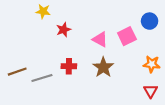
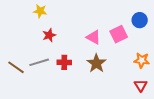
red star: (63, 30) -> (49, 35), moved
brown line: (17, 72) -> (16, 67), turned 54
gray line: (42, 78) -> (39, 62), moved

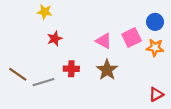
orange star: (142, 60) -> (155, 48), moved
gray line: (39, 62) -> (43, 82), moved
red triangle: (141, 85) -> (156, 94), turned 32

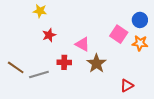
pink square: (132, 37) -> (119, 34), turned -30
pink triangle: (104, 41) -> (82, 44), moved
red triangle: (156, 94) -> (127, 86), moved

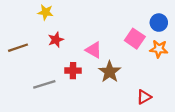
brown line: (16, 67) -> (18, 48), moved, turned -54

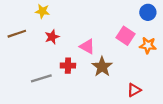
blue circle: (159, 23) -> (148, 12), moved
brown line: (18, 48) -> (17, 34), moved

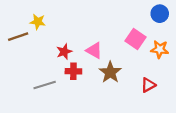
yellow star: (42, 11) -> (38, 22), moved
red star: (52, 37) -> (64, 52), moved
red triangle: (134, 90) -> (148, 85), moved

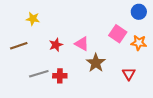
brown line: (18, 37) -> (19, 46), moved
red cross: (73, 71) -> (60, 76), moved
red triangle: (148, 85) -> (129, 74), turned -32

